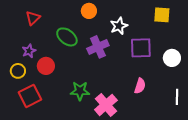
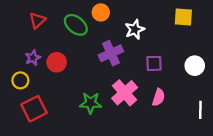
green ellipse: (67, 37) -> (76, 25), moved
purple square: (141, 48) -> (154, 63), moved, size x0.7
red circle: (46, 66) -> (57, 62), moved
pink cross: (106, 105) -> (125, 93), moved

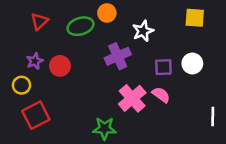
green ellipse: (76, 25) -> (80, 26), turned -55
white circle: (195, 66) -> (192, 63), moved
pink semicircle: (158, 97) -> (161, 95), moved, turned -72
green star: (91, 103) -> (104, 128), moved

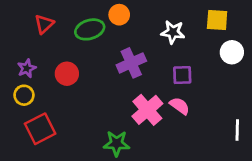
white star: (143, 31) -> (173, 32), moved, turned 30
purple star: (35, 61) -> (27, 68), moved
white circle: (192, 63) -> (232, 52), moved

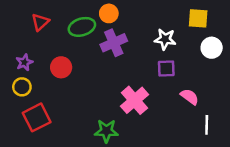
white star: (173, 32) -> (165, 39), moved
purple cross: (131, 63) -> (114, 43), moved
pink semicircle: (180, 106) -> (190, 97), moved
white line: (237, 130) -> (207, 125), moved

